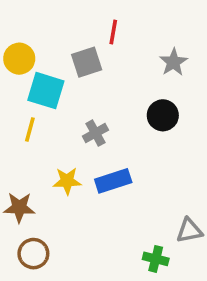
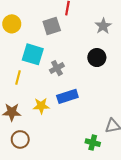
cyan square: (46, 91) -> (33, 54), moved
yellow line: (30, 130) -> (18, 77), moved
yellow star: (67, 181) -> (41, 106), moved

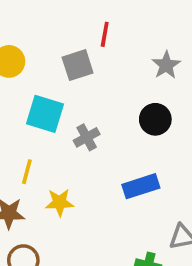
yellow line: (18, 77) -> (27, 172), moved
blue rectangle: (67, 96) -> (141, 186), moved

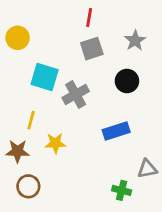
gray square: (78, 65) -> (92, 49), moved
gray cross: (87, 137) -> (76, 95), size x1.4

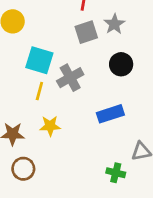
gray star: (135, 40) -> (114, 24), moved
yellow line: (31, 120) -> (39, 91), moved

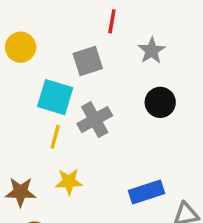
gray square: (86, 32) -> (88, 61), moved
blue rectangle: (110, 114) -> (146, 192), moved

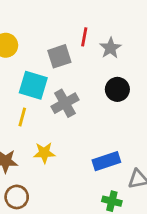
red line: (112, 21) -> (84, 37), moved
yellow line: (55, 137) -> (22, 117), moved

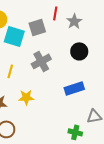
cyan square: (33, 85) -> (14, 36), moved
blue rectangle: (106, 161) -> (74, 88), moved

